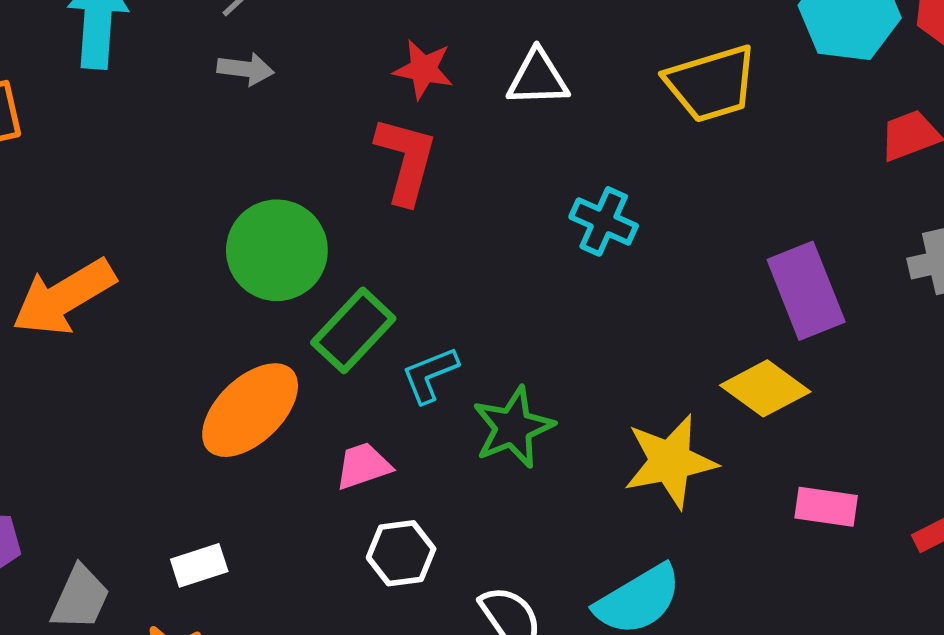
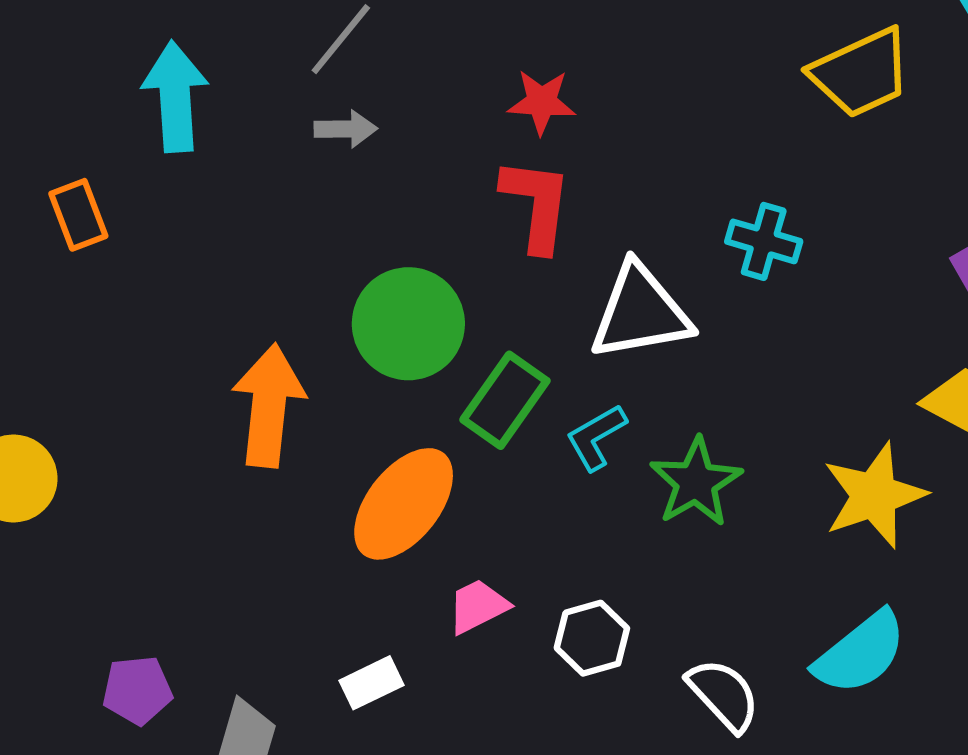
white triangle: (538, 78) -> (640, 312), moved, size x1.5
orange arrow: (64, 297) -> (269, 406), moved, turned 135
pink trapezoid: (363, 466) -> (478, 606), moved

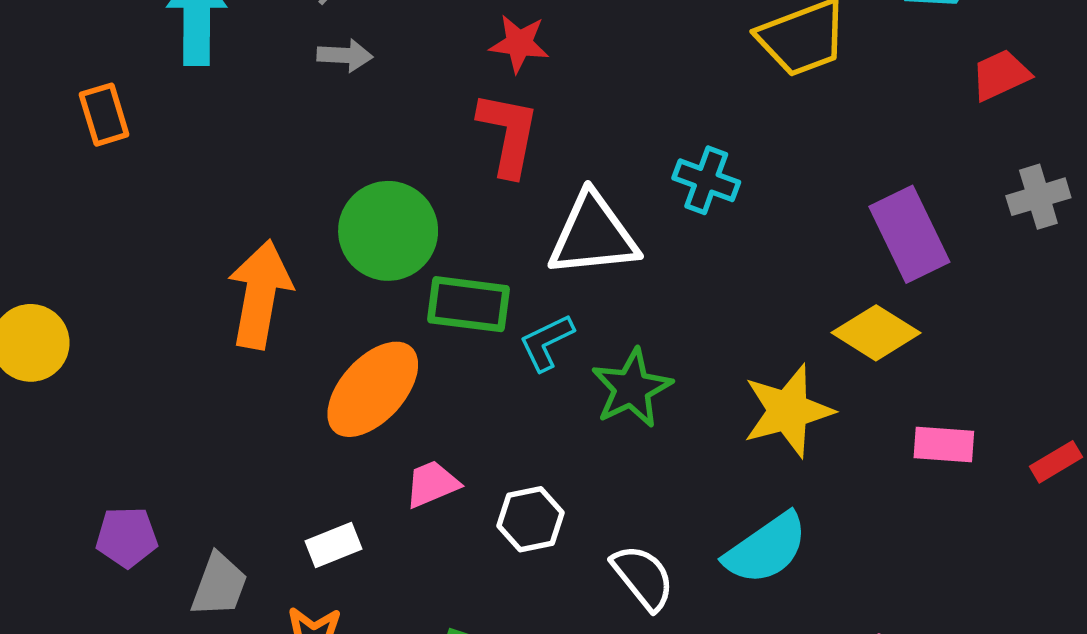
green rectangle: (505, 400) -> (468, 304), turned 58

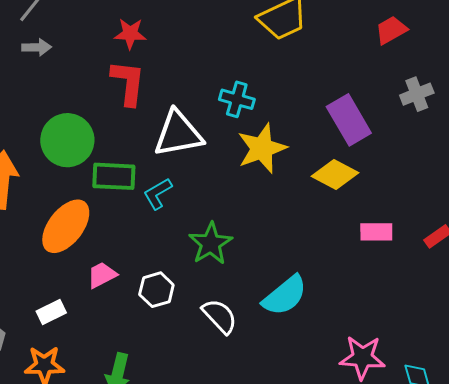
green star: (632, 388) -> (211, 243), moved
yellow star: (788, 411) -> (262, 148), moved

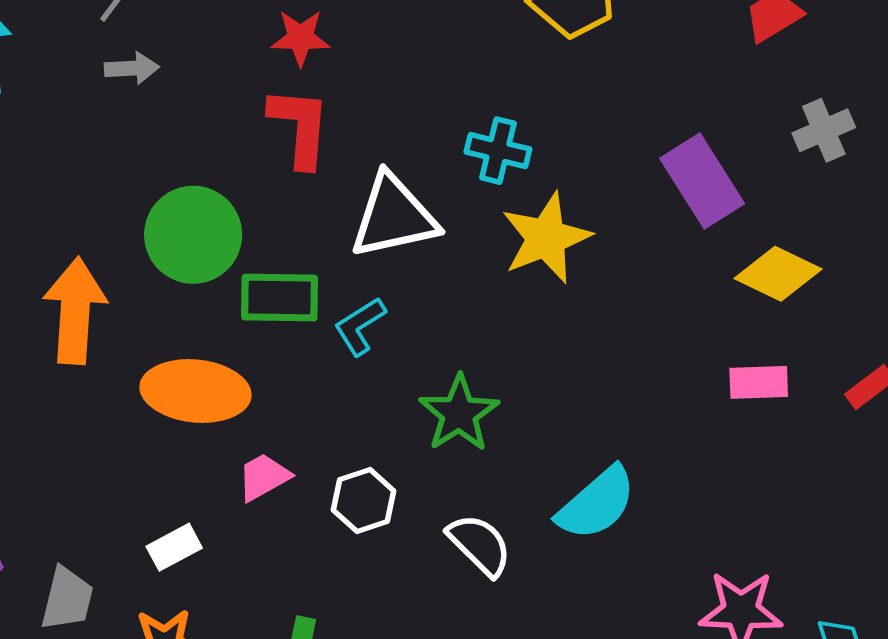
yellow diamond: (335, 174) -> (778, 274), moved
orange ellipse: (66, 226) -> (195, 391), turned 60

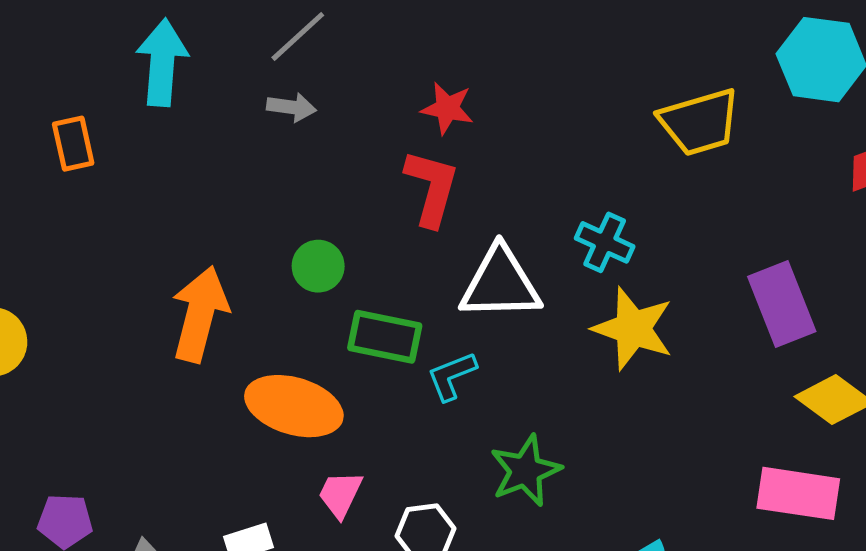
green circle: (193, 235) -> (318, 266), size x0.6
yellow star: (546, 238) -> (633, 329), turned 30
pink rectangle: (759, 382) -> (798, 493), size x1.5
pink trapezoid: (264, 477) -> (340, 494), turned -46

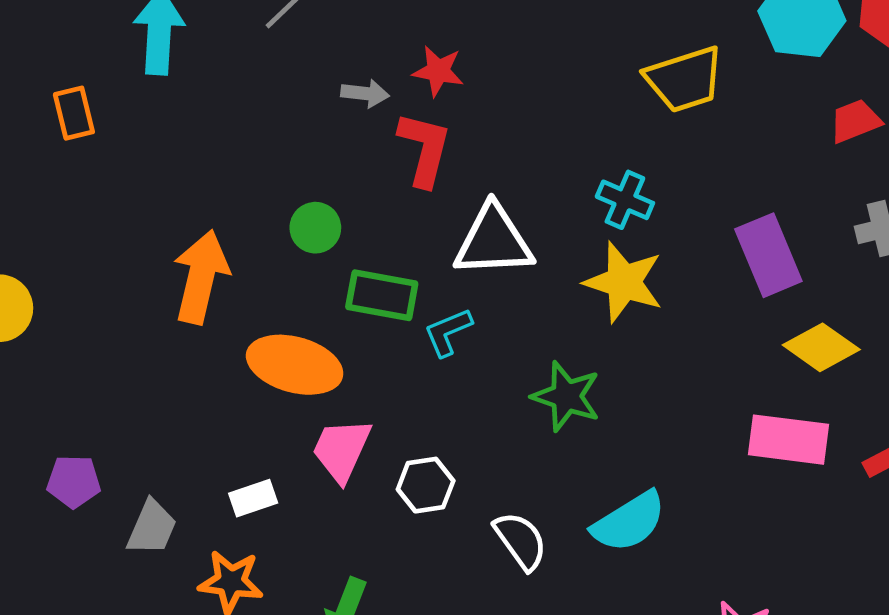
gray arrow: (291, 107) -> (365, 93), moved
cyan cross: (605, 242) -> (625, 200), moved
green star: (525, 471) -> (566, 396), moved, turned -30
pink trapezoid: (340, 494) -> (342, 450), size x1.4

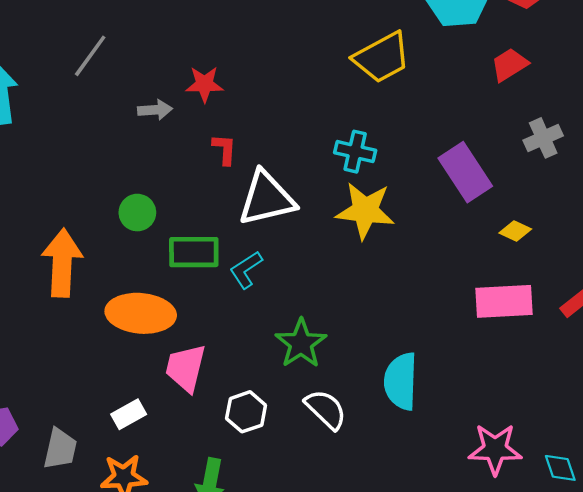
red L-shape: (424, 149) -> (224, 149), moved, size x0.6
yellow diamond: (821, 347) -> (515, 231), size x0.6
green star: (566, 396) -> (301, 343), moved, turned 30
white hexagon: (426, 485) -> (246, 412), moved
cyan semicircle: (629, 522) -> (401, 381), turned 134

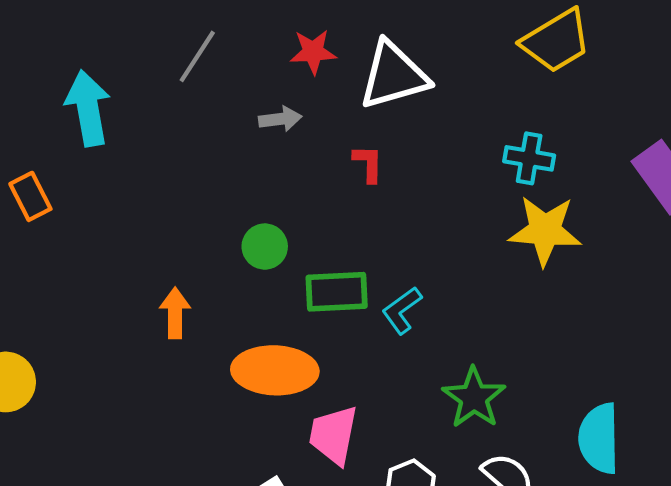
red star: (204, 84) -> (313, 52), moved
white triangle: (267, 198) -> (394, 75), moved
orange arrow: (62, 263) -> (175, 313), size x0.6

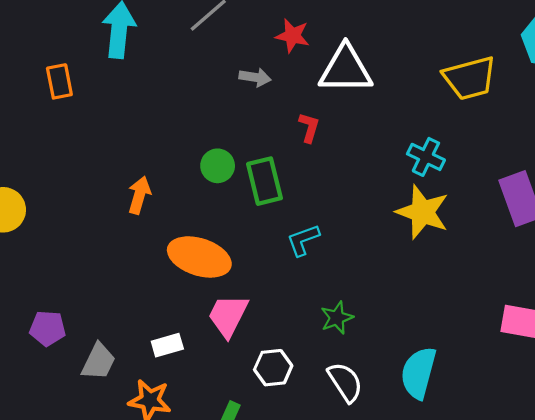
green rectangle: (337, 292) -> (264, 181), moved, turned 63
green star: (474, 398) -> (337, 318), size x0.7

